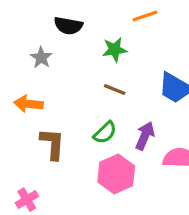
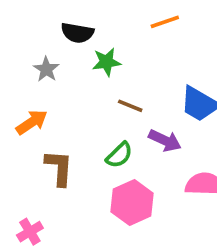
green star: (115, 50) -> (106, 62), moved
orange arrow: (28, 104) -> (32, 122), turned 140
purple arrow: (145, 136) -> (165, 140), moved, turned 92

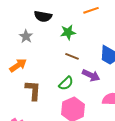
green star: (106, 62) -> (68, 32), moved

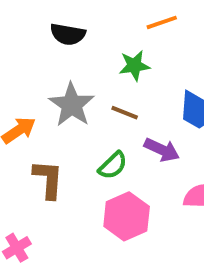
green star: (68, 32) -> (134, 66), moved
gray star: (26, 36) -> (72, 105), moved, size x1.6

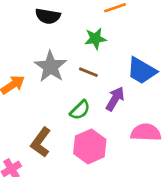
purple arrow: (162, 150) -> (115, 99), turned -85
brown L-shape: (48, 179) -> (41, 142), moved, turned -148

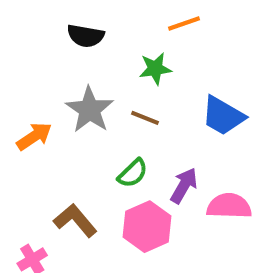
purple arrow: (115, 99) -> (184, 186), moved
brown L-shape: (41, 142) -> (75, 220), turned 104

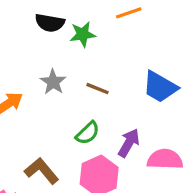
green star: (155, 69) -> (83, 34), moved
gray star: (90, 110) -> (53, 82), size x0.7

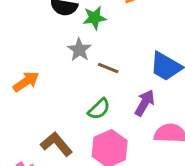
gray star: (53, 82) -> (79, 50), moved
purple arrow: (129, 143) -> (145, 103), moved

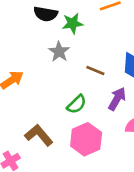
brown line: (108, 68) -> (95, 71), moved

